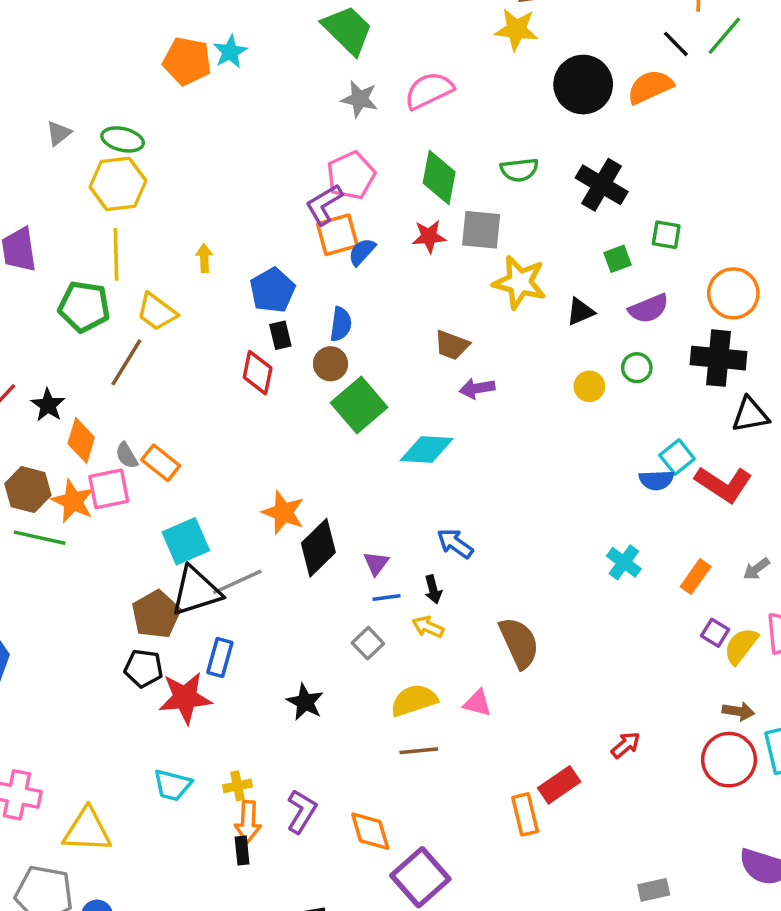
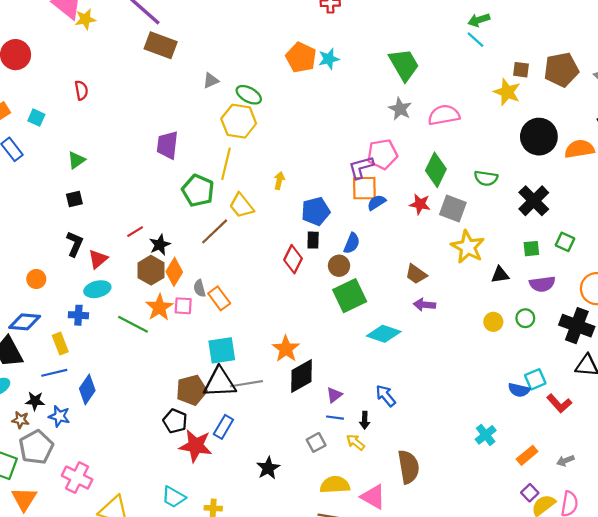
red L-shape: (724, 484) -> (559, 403), size x0.7
pink square: (109, 489) -> (183, 306), size x0.7
brown hexagon: (28, 490) -> (151, 270), moved
pink triangle: (477, 703) -> (373, 497), size x1.4

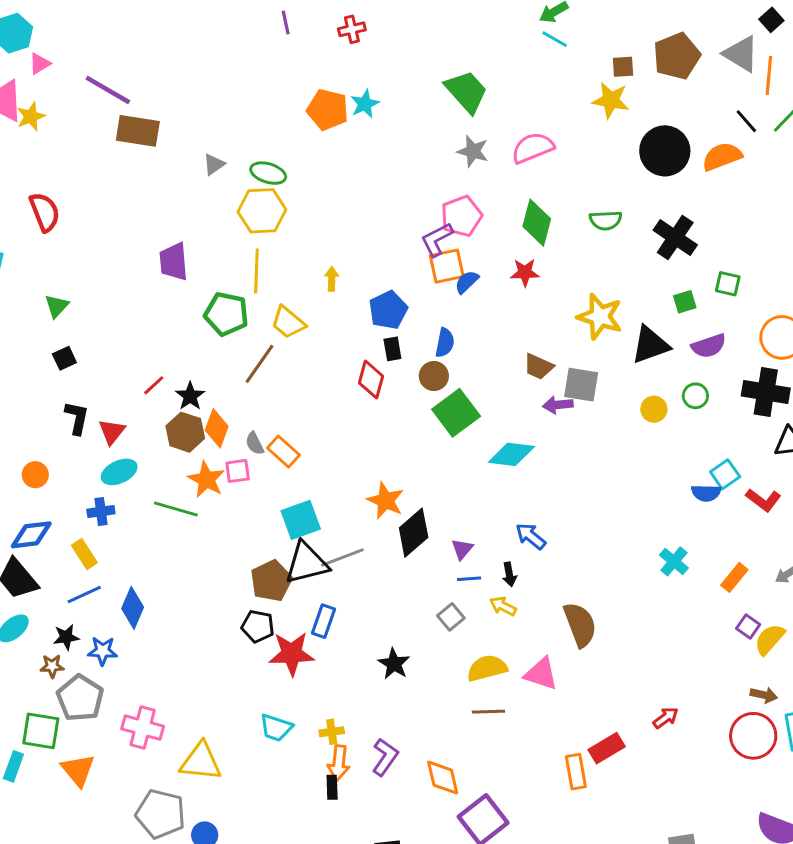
red semicircle: (81, 90) -> (45, 212), size x1.5
gray square: (453, 209) -> (581, 385), moved
black triangle: (500, 275) -> (650, 345), size x1.6

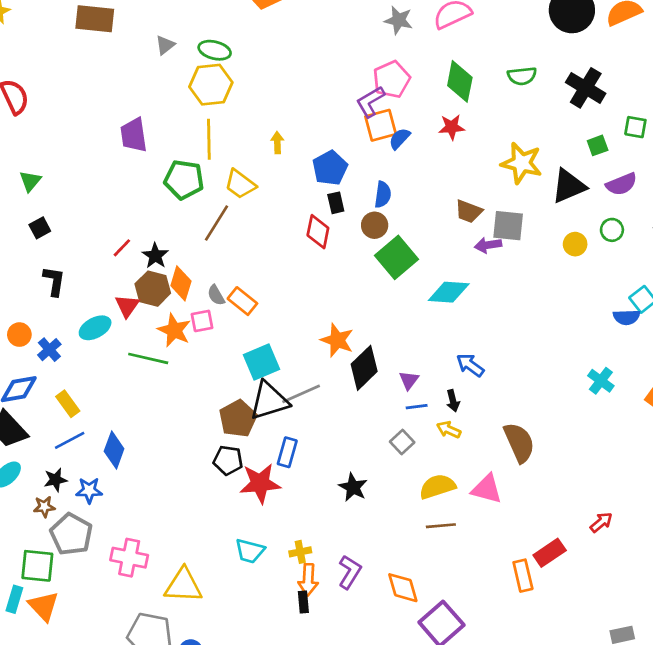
red triangle: (112, 432) -> (127, 306), moved
blue cross: (101, 512) -> (49, 350), moved, turned -30
orange triangle: (78, 770) -> (44, 606), moved

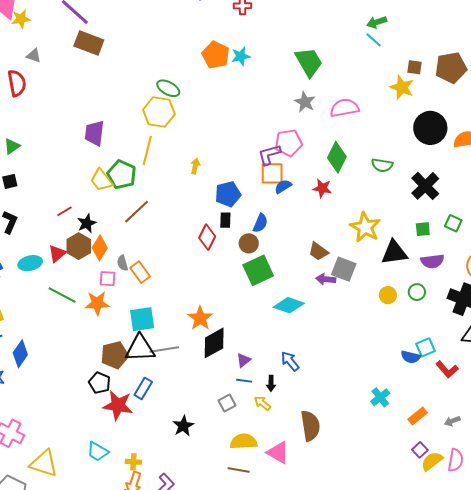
gray triangle: (165, 45) -> (34, 56), moved, turned 42
yellow trapezoid: (240, 184) -> (101, 180), moved
orange star: (174, 330) -> (97, 303), moved, turned 30

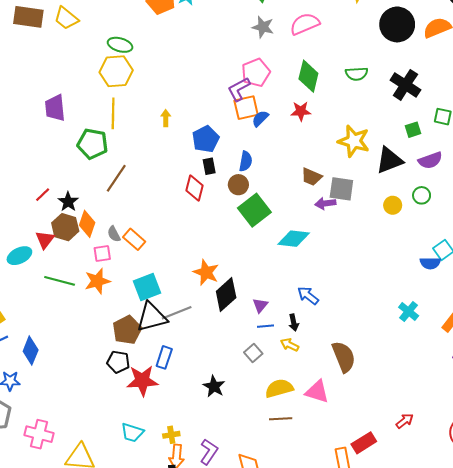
yellow trapezoid: (101, 180) -> (66, 18), moved

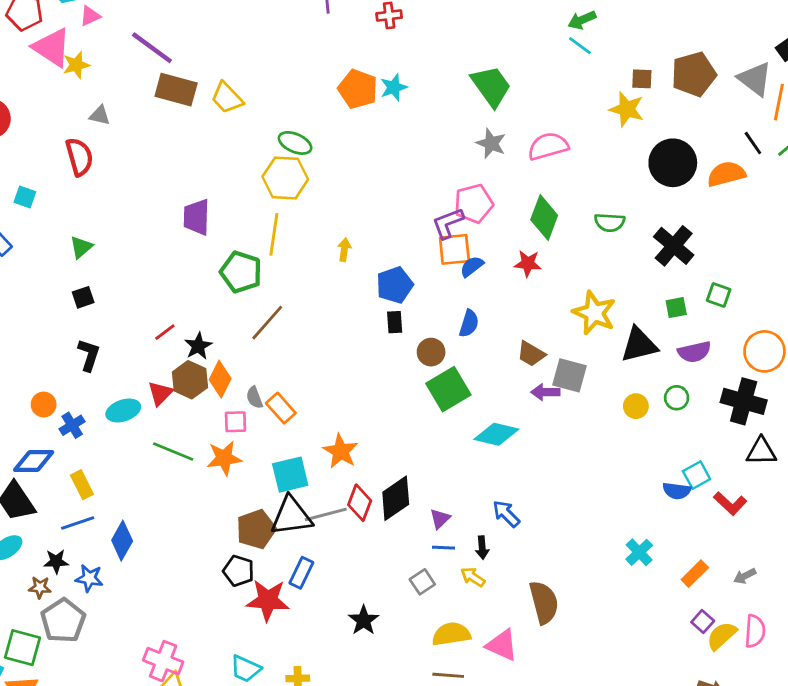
blue semicircle: (246, 161) -> (469, 323), moved
red diamond: (194, 188) -> (360, 503), moved
orange star: (206, 272) -> (341, 451), moved
pink cross: (39, 434) -> (163, 661), moved

